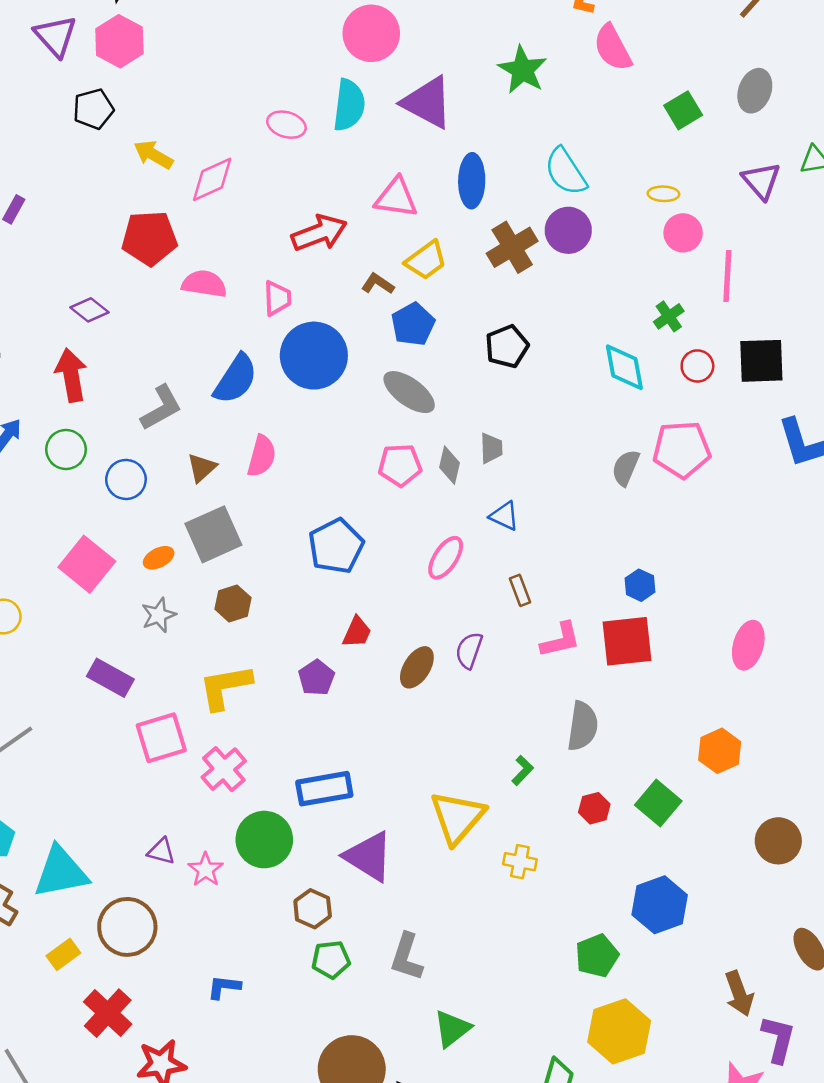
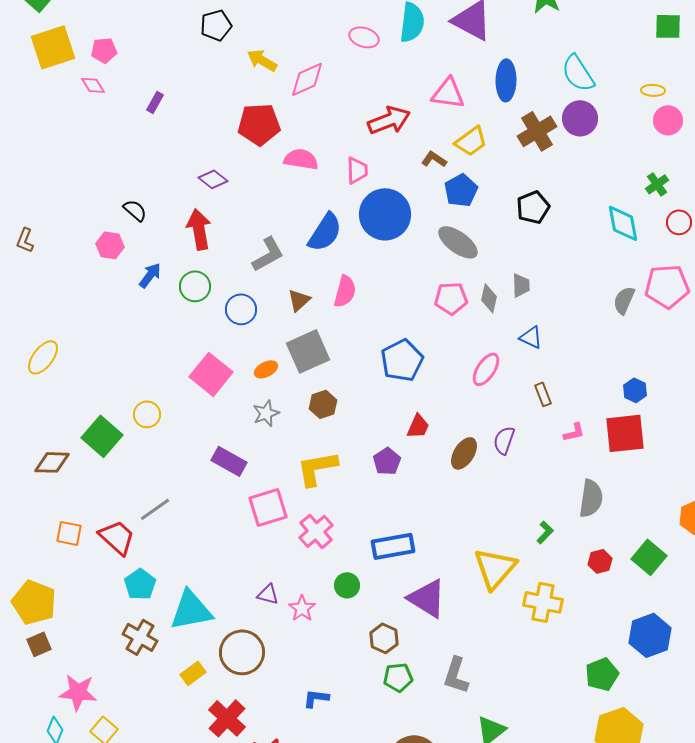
green square: (683, 110) -> (668, 26), turned 32
pink L-shape: (560, 640) -> (574, 432), size x0.7
green circle: (264, 840) -> (347, 585), size x0.6
yellow cross: (520, 862) -> (543, 602), size x1.5

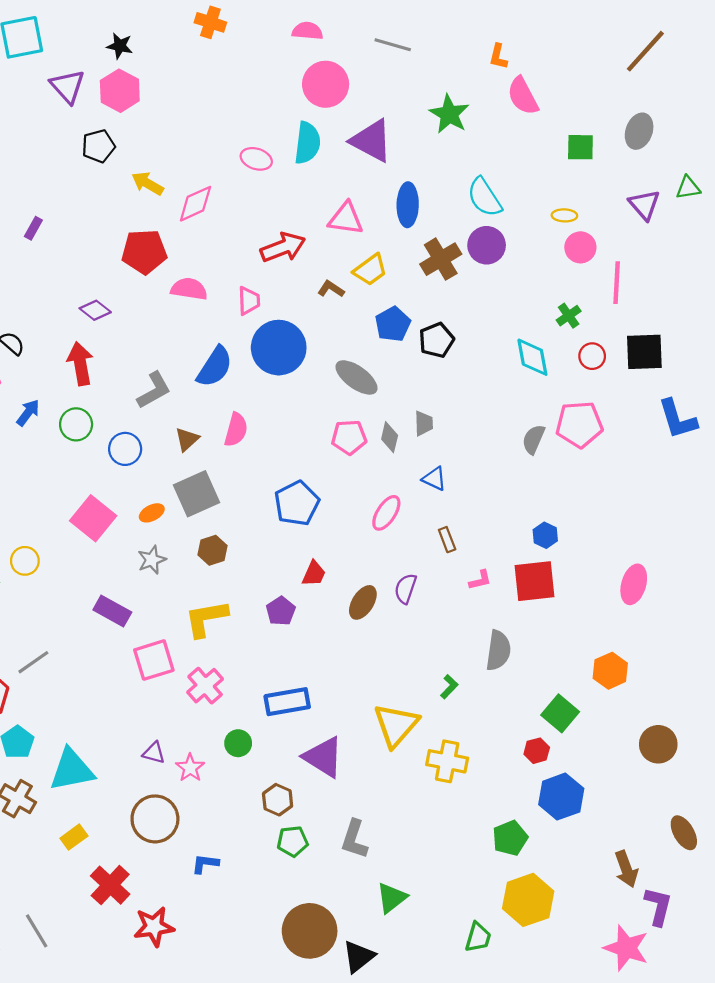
blue pentagon: (461, 190) -> (393, 324), moved
red hexagon: (600, 561) -> (537, 751), moved
brown circle: (242, 652) -> (155, 819), moved

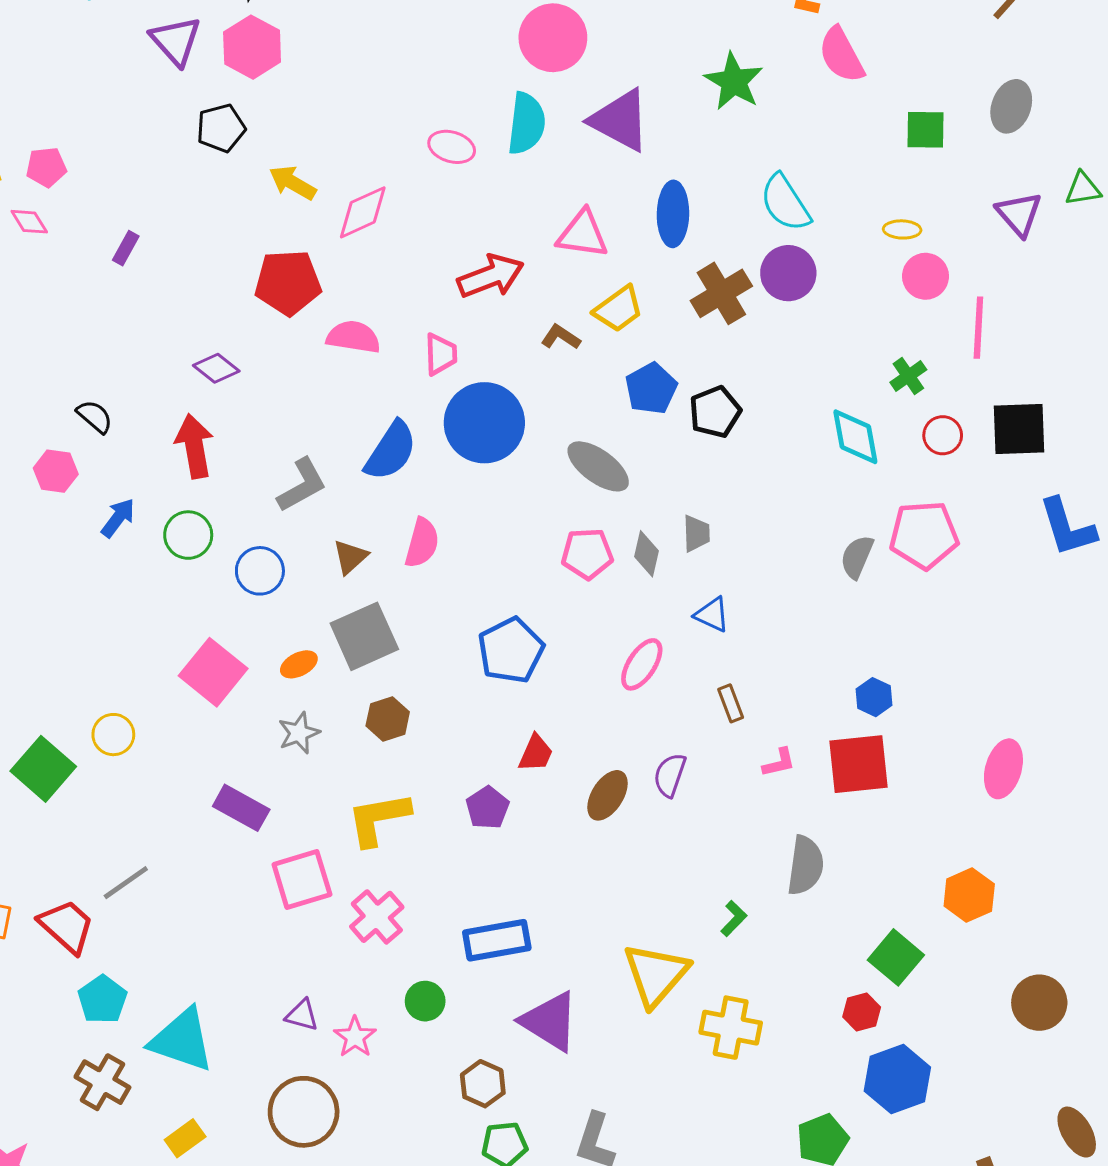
cyan triangle: (72, 770) -> (182, 1040), turned 30

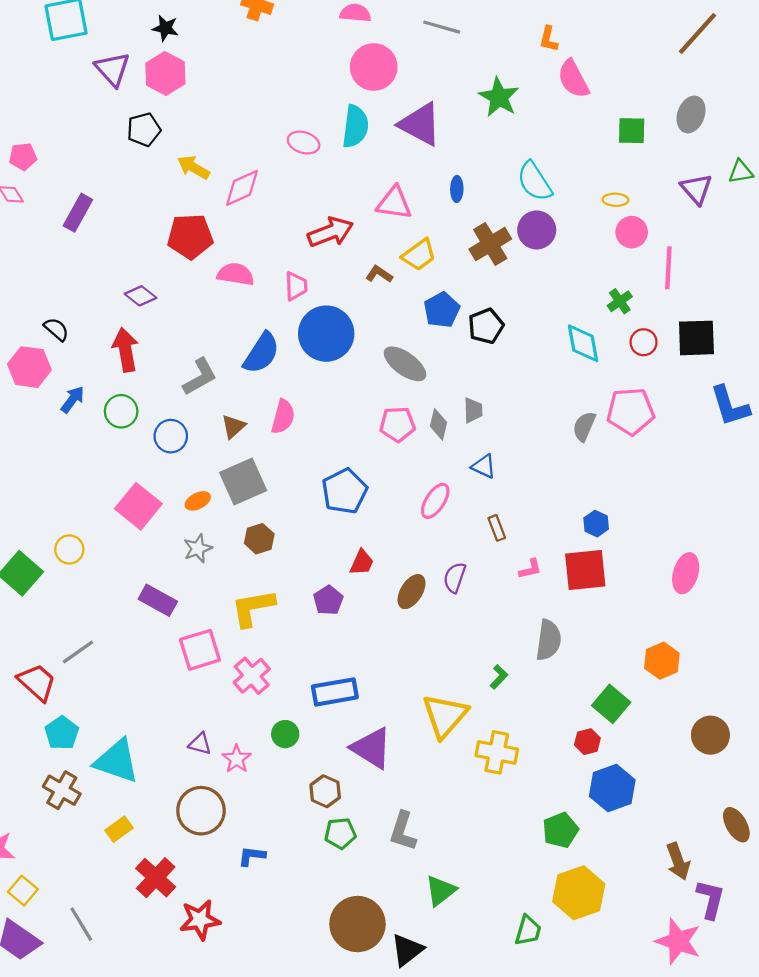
blue ellipse: (673, 214) -> (457, 189), size x0.6
purple rectangle: (126, 248) -> (78, 213), size x1.6
pink hexagon: (56, 471) -> (29, 367), size x1.4

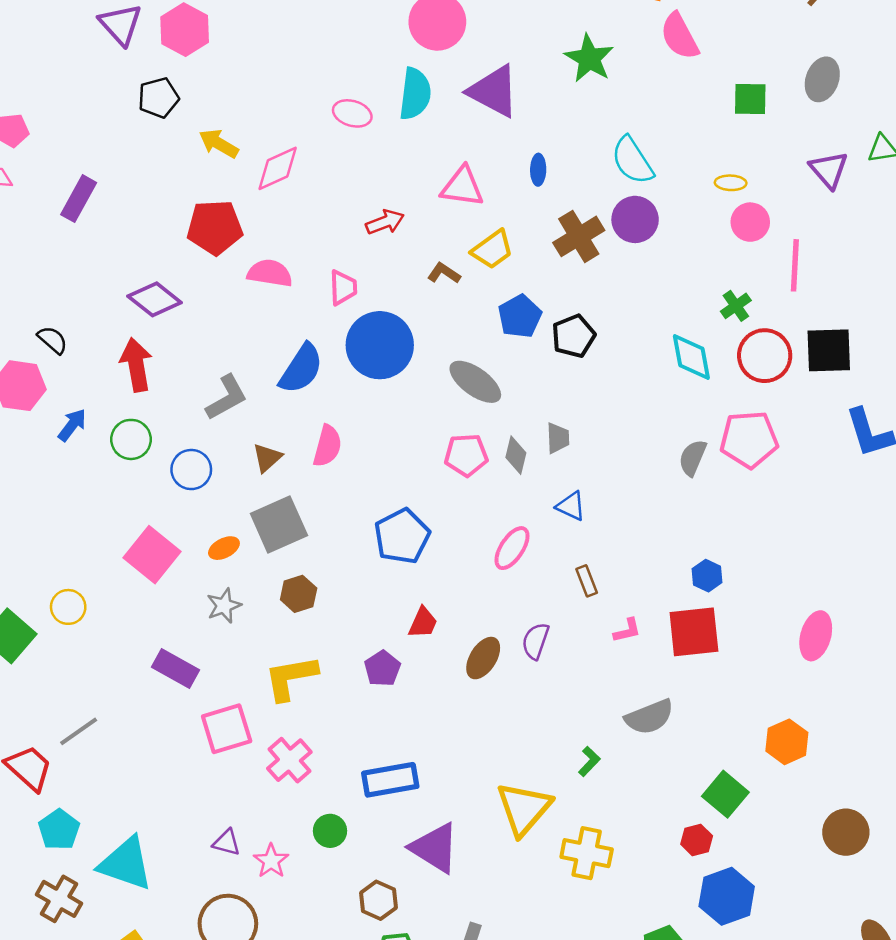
red arrow: (331, 232) -> (385, 222), size x0.7
purple diamond: (141, 296) -> (155, 299), size x1.4
red circle: (644, 342) -> (765, 356), size x1.6
gray semicircle: (549, 640) -> (649, 717), turned 60

